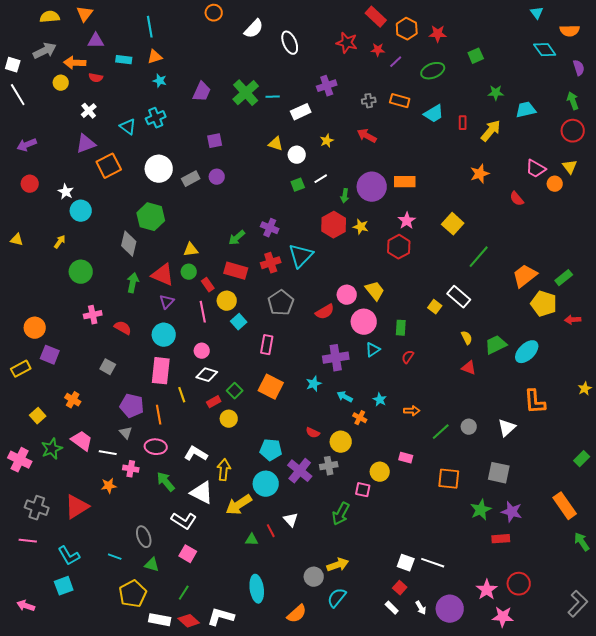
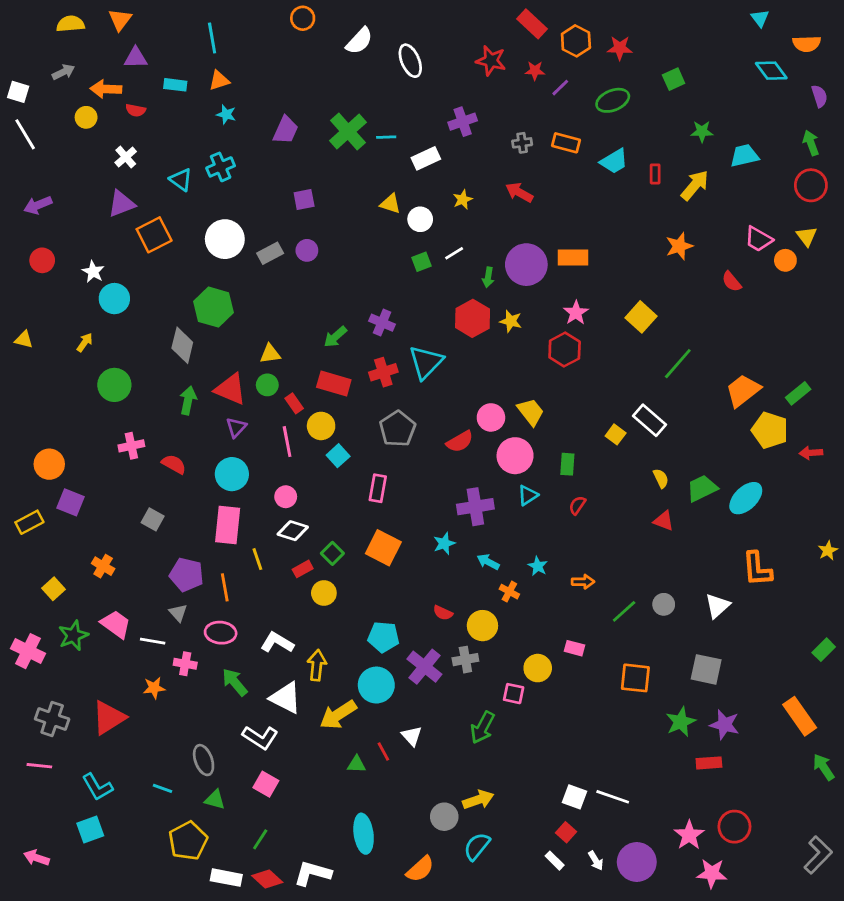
gray arrow: (45, 51) -> (63, 72), size x0.7

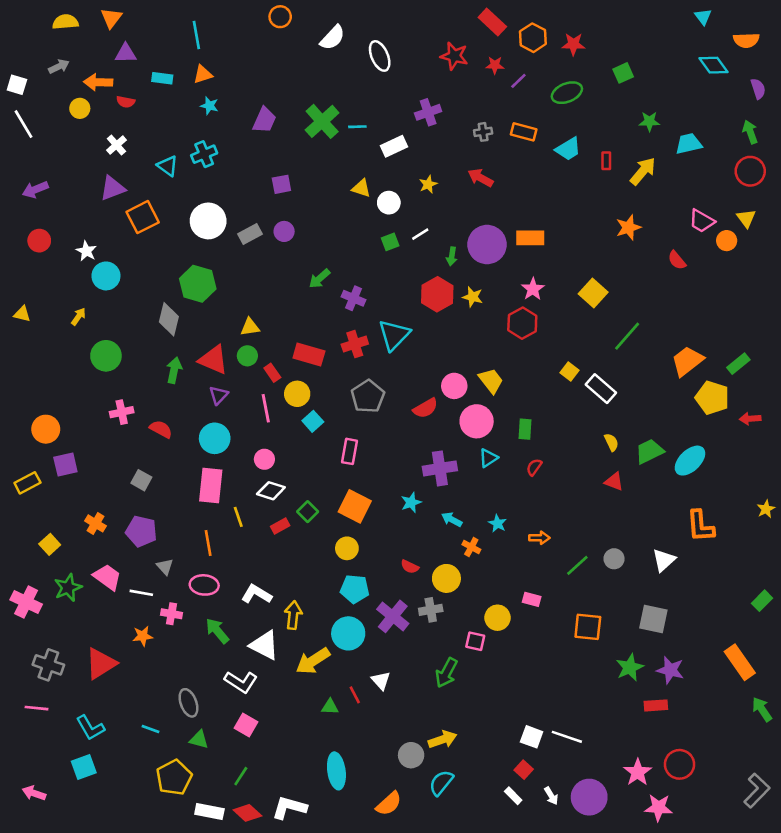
green arrow: (335, 337) -> (319, 279), moved
yellow square: (616, 434) -> (570, 372), moved
purple square: (70, 502) -> (65, 465), turned -35
purple pentagon: (187, 575) -> (141, 531), moved
yellow circle: (324, 593) -> (347, 548), moved

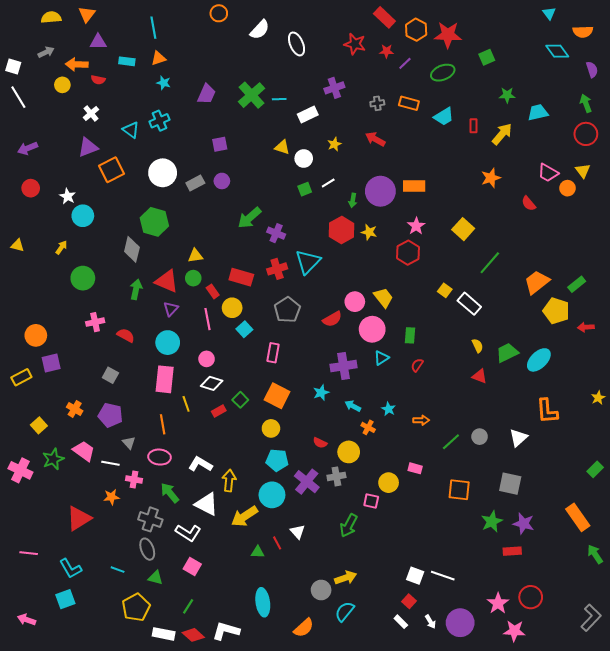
red star: (573, 44) -> (448, 35), size x1.5
green arrow: (319, 279) -> (249, 218), size x1.4
gray cross: (48, 665) -> (150, 519), moved

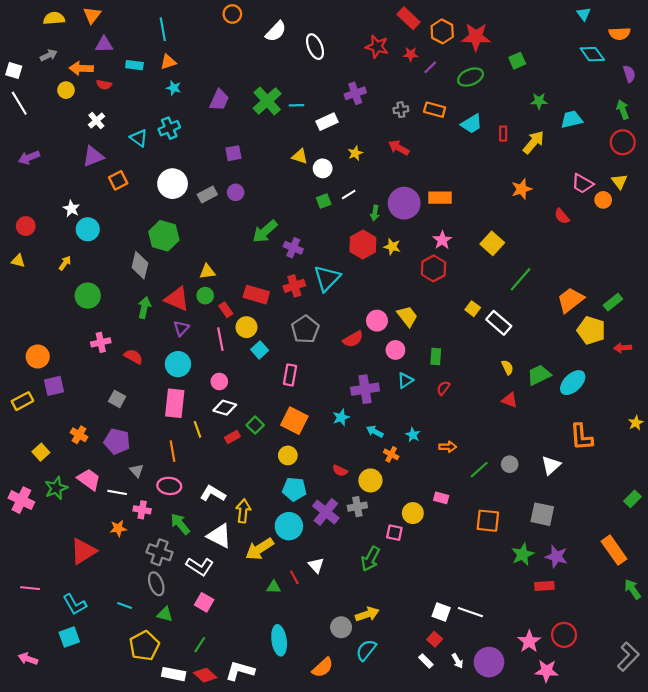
orange square: (111, 170) -> (118, 180), size x0.7
red circle: (31, 188) -> (26, 226), moved
pink circle: (372, 329) -> (395, 350), size x0.7

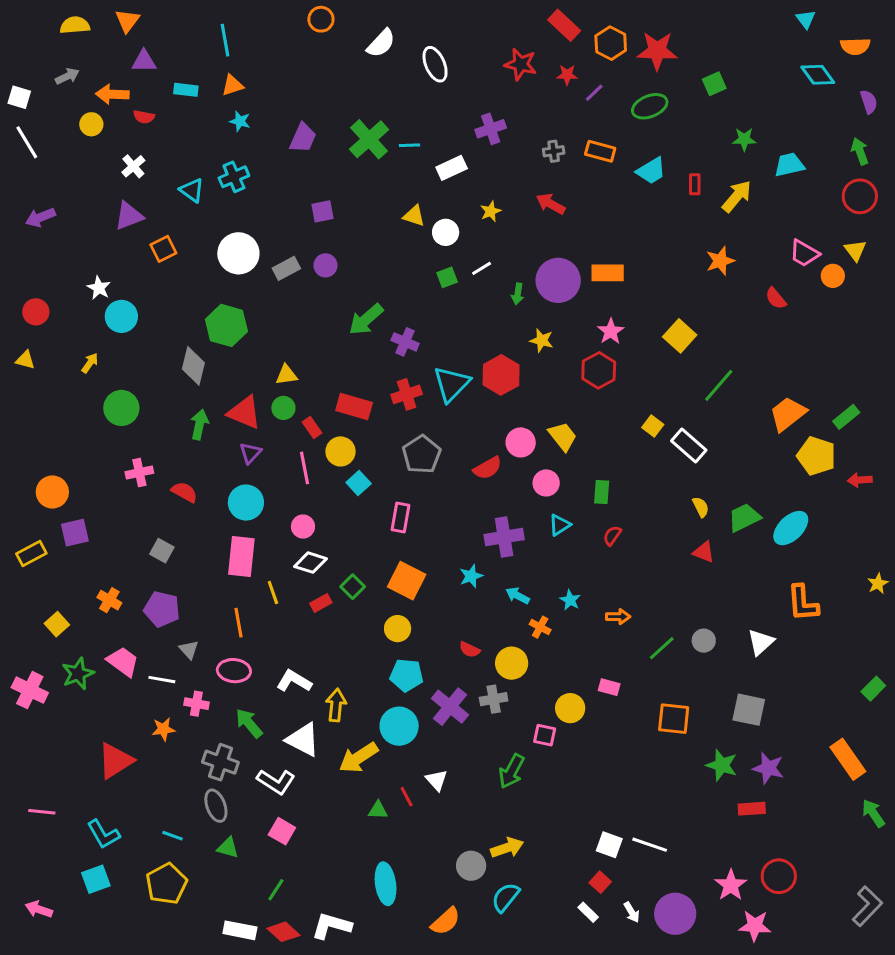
red hexagon: (363, 245) -> (501, 375), moved
green star: (523, 554) -> (722, 765), turned -30
yellow pentagon: (144, 646) -> (166, 884), moved

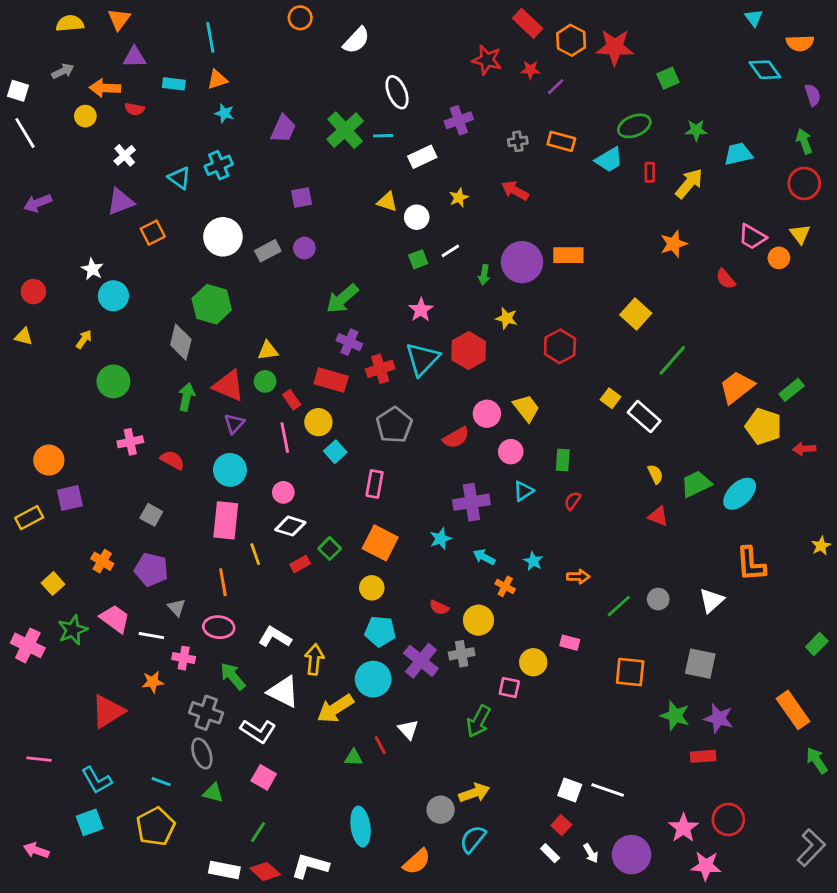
white ellipse: (435, 64) -> (397, 92), moved
green ellipse: (650, 106) -> (634, 126), moved
pink star: (611, 331) -> (421, 310), moved
purple cross: (405, 342) -> (349, 342), moved

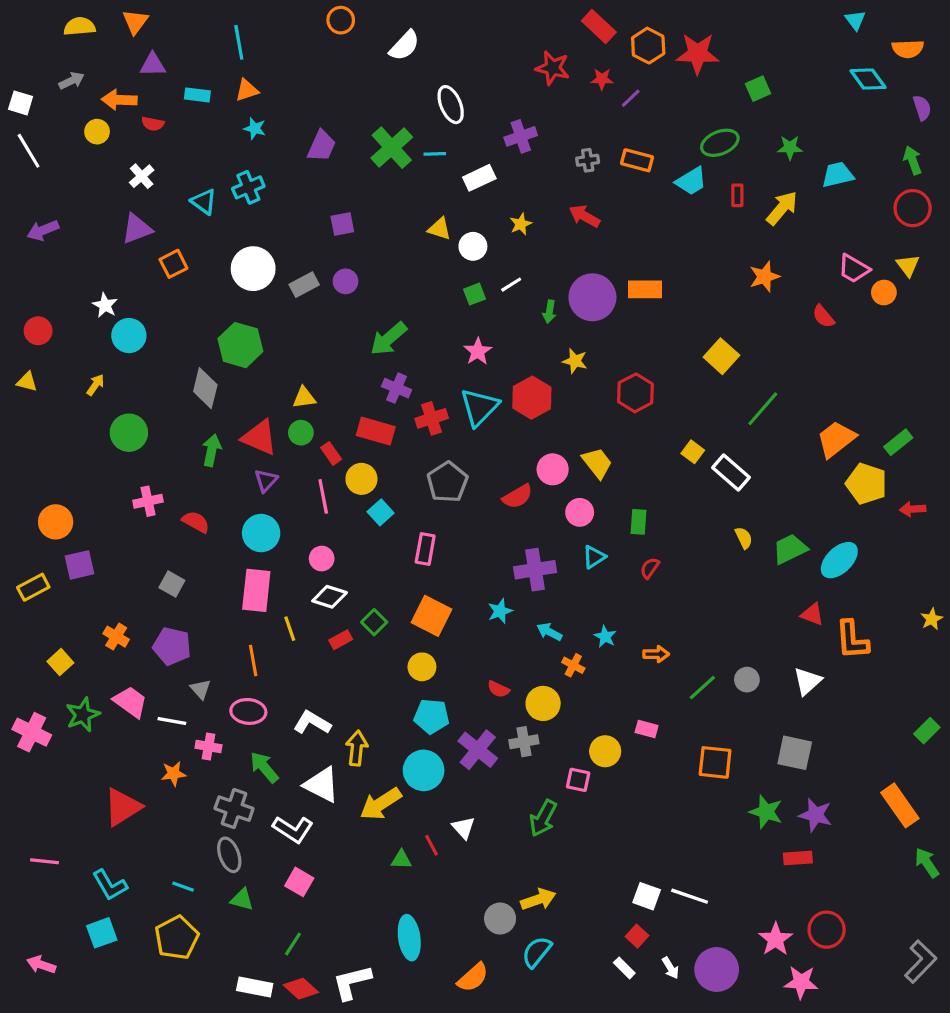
red triangle: (658, 516) -> (812, 614), moved
white L-shape: (310, 866) -> (352, 982), turned -30

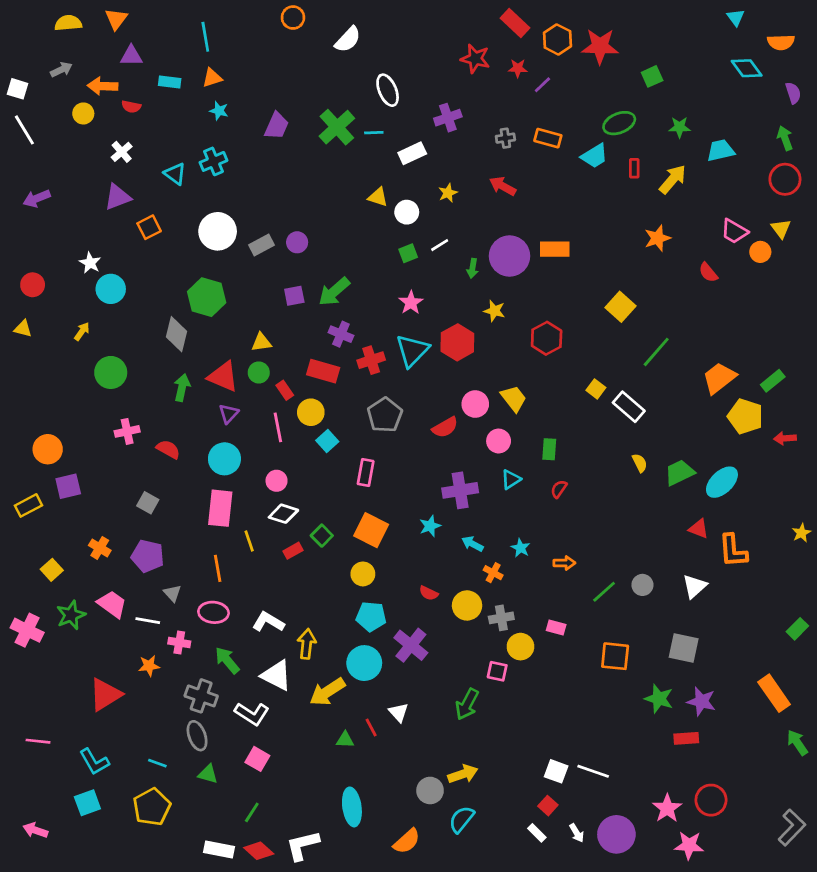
purple square: (342, 224) -> (294, 296), moved
gray cross: (524, 742) -> (501, 618), moved

